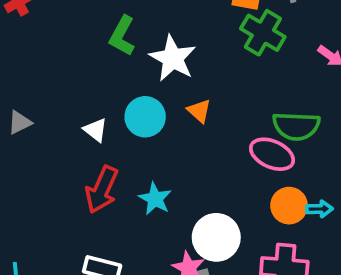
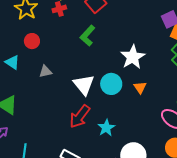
green L-shape: (122, 36) -> (88, 36), moved
white triangle: (95, 130) -> (84, 85), size x1.6

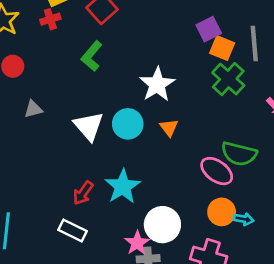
red arrow: (80, 116) -> (83, 193), moved, size x0.7
cyan star: (106, 128) -> (123, 186), size x1.4

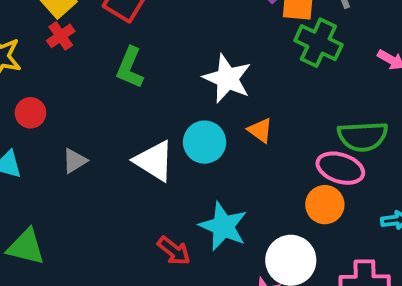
red arrow: (83, 193) -> (174, 251), turned -70
orange circle: (222, 212) -> (325, 205), moved

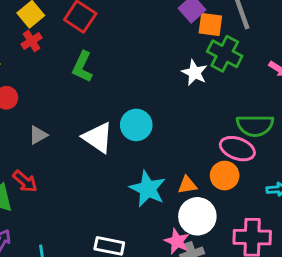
white star: (227, 78) -> (195, 73), moved, size x0.7
orange triangle: (260, 130) -> (187, 185), moved, turned -48
red arrow: (174, 251) -> (25, 181), moved

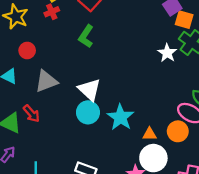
cyan circle: (136, 125) -> (88, 112), moved
gray triangle: (38, 135) -> (46, 81), size x1.6
cyan star: (148, 189) -> (120, 117), moved

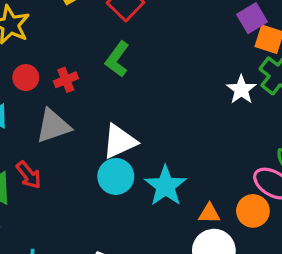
red cross: (52, 12) -> (66, 80), moved
white triangle: (89, 90) -> (119, 141), turned 50

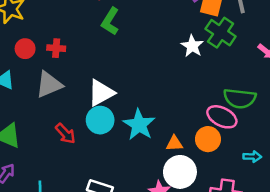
green L-shape: (117, 59) -> (110, 21), moved
red cross: (66, 80) -> (56, 48), turned 30
red arrow: (29, 175) -> (65, 134), moved

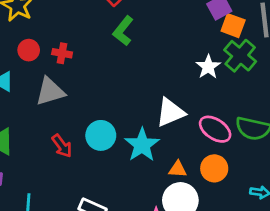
white triangle: (101, 93) -> (170, 112), moved
pink ellipse: (222, 117) -> (215, 129), moved

